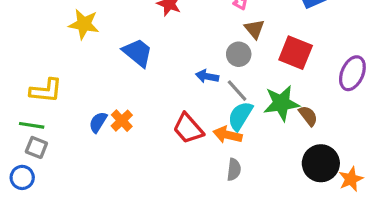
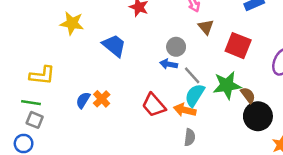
gray circle: (239, 54) -> (176, 47), moved
black circle: (321, 163) -> (258, 116), moved

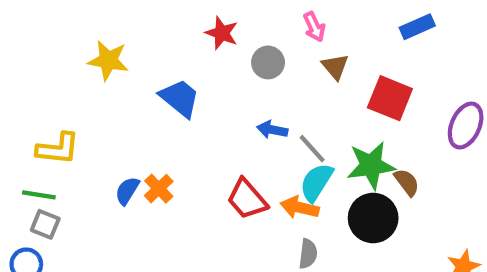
gray circle: (176, 47) -> (268, 62), moved
black circle: (258, 116) -> (373, 218), moved

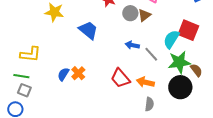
brown triangle: (335, 67) -> (144, 15), moved, turned 32
cyan semicircle: (316, 182) -> (171, 39), moved

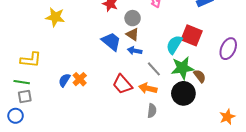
brown triangle: (144, 15) -> (133, 34), moved, turned -48
blue trapezoid: (88, 30) -> (111, 41), moved
gray line: (151, 54) -> (154, 69), moved
gray square: (24, 90) -> (25, 96), turned -32

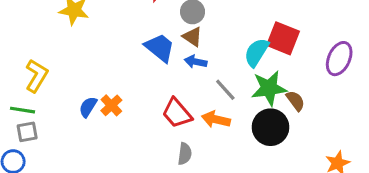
yellow L-shape: (31, 60) -> (37, 76), turned -65
gray semicircle: (152, 111) -> (185, 154), moved

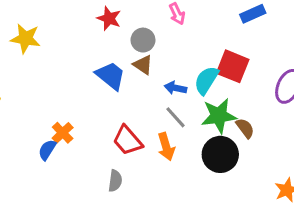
blue arrow: (196, 62) -> (175, 88), moved
blue semicircle: (88, 107) -> (47, 150), moved
orange arrow: (216, 119) -> (166, 147), turned -120
gray semicircle: (185, 154) -> (115, 181), moved

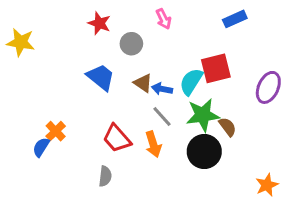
brown triangle: (143, 65) -> (143, 83), moved
red square: (233, 66) -> (216, 68), turned -36

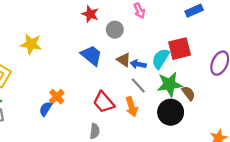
yellow star: (21, 42) -> (31, 44), moved

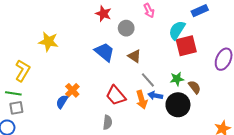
cyan semicircle: (161, 59) -> (177, 30), moved
blue arrow: (138, 64) -> (155, 95), moved
green star: (169, 84) -> (177, 79), size x0.6

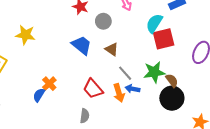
green star: (177, 79) -> (154, 72), size x1.5
black circle: (178, 105) -> (172, 98), moved

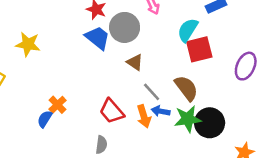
gray circle: (103, 21) -> (125, 27), size x1.5
blue trapezoid: (82, 45) -> (97, 38), moved
green star: (154, 72) -> (188, 119), moved
brown semicircle: (172, 80) -> (186, 88), moved, size x1.5

